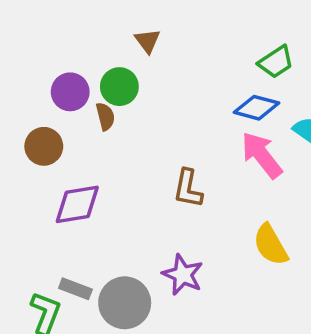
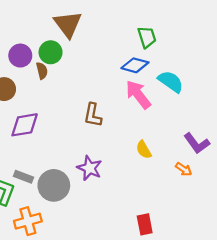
brown triangle: (148, 41) -> (68, 24), size x1.8
green trapezoid: (276, 62) -> (147, 37), turned -75
yellow semicircle: (271, 245) -> (144, 150), size x0.7

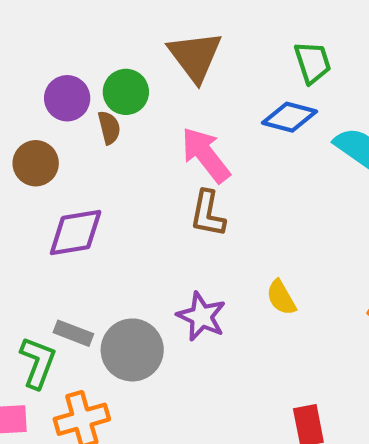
brown triangle: (68, 24) -> (195, 56), moved
pink arrow: (138, 95) -> (206, 155), moved
yellow semicircle: (144, 150) -> (281, 298), moved

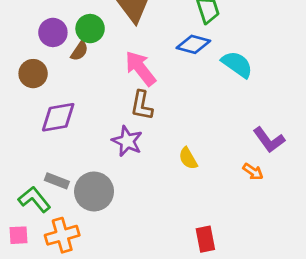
brown semicircle: (109, 128) -> (79, 51), turned 48
purple star: (201, 316) -> (127, 141), moved
green L-shape: (38, 363) -> (34, 199), turned -60

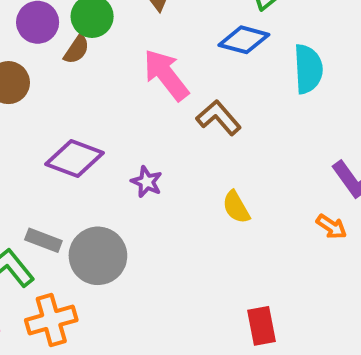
cyan semicircle: (237, 64) -> (308, 69), turned 52
brown L-shape: (142, 105) -> (219, 118), moved, turned 128
purple diamond: (58, 117) -> (75, 159), moved, turned 30
purple star: (127, 141) -> (147, 182), size x0.7

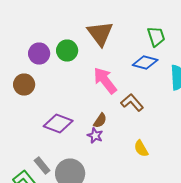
brown semicircle: (77, 50) -> (100, 120), moved
gray rectangle: (43, 240) -> (42, 166), turned 30

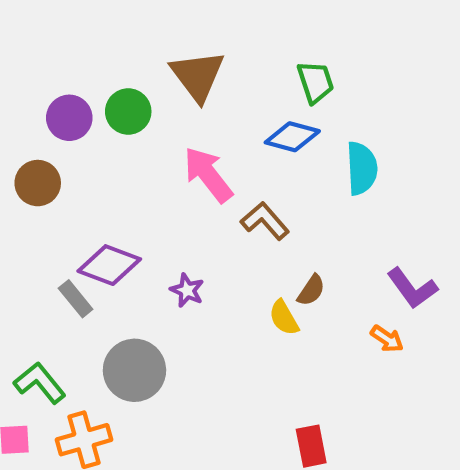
brown semicircle: (100, 120) -> (311, 290), moved
gray rectangle: (42, 166) -> (76, 299), moved

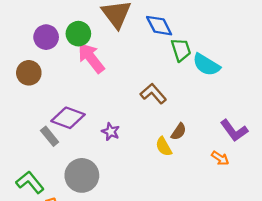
green trapezoid: (315, 82) -> (181, 50), moved
blue diamond: (292, 137) -> (159, 26), moved, turned 48
cyan semicircle: (362, 168) -> (206, 65), turned 124
pink arrow: (208, 175) -> (91, 58), moved

